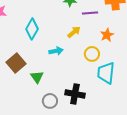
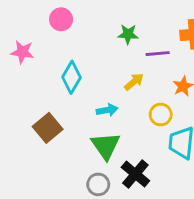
green triangle: (37, 77) -> (106, 146), moved, size x1.5
black cross: (75, 94) -> (135, 174), turned 30

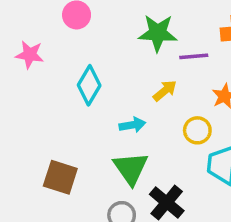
green star: (128, 34) -> (158, 33), size x1.5
brown square: (48, 128) -> (60, 177), moved, turned -32

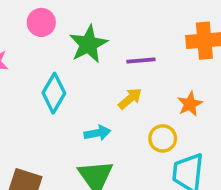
green star: (158, 33) -> (88, 44), moved, turned -30
purple line: (194, 56) -> (141, 60), moved

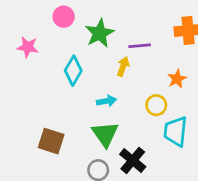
yellow arrow: (130, 99) -> (123, 66), moved, turned -30

